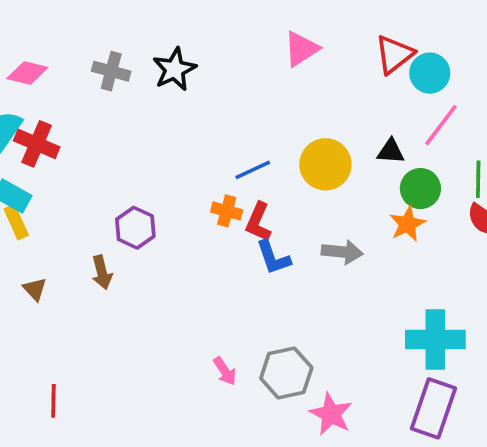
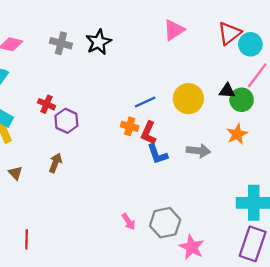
red cross: (37, 144) -> (46, 104), moved, size x0.7
green circle: (420, 189) -> (242, 100), moved
purple hexagon: (135, 228) -> (66, 121), moved
brown arrow: (102, 272) -> (55, 163), turned -144

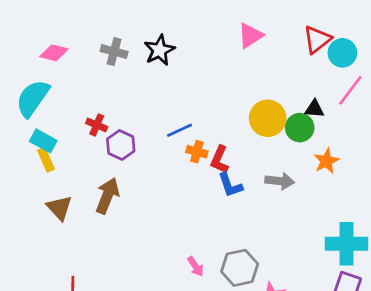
green circle: (242, 100) -> (300, 128), moved
blue line: (145, 102) -> (180, 130), moved
brown arrow: (55, 163) -> (107, 196), size x1.5
brown triangle: (15, 173) -> (59, 208), size x1.5

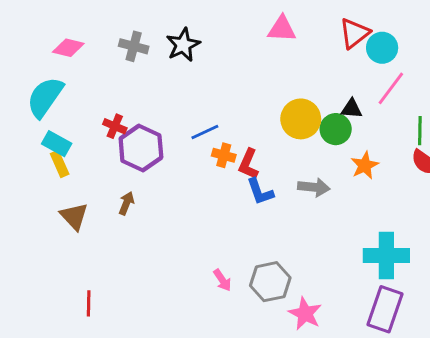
pink triangle: (250, 35) -> (282, 29), turned 36
purple hexagon: (121, 145) -> (141, 148), size x1.4
brown arrow: (107, 196) -> (126, 203), size x0.6

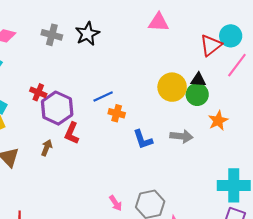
red triangle: (354, 33) -> (211, 45), moved
black triangle: (352, 109) -> (198, 80), moved
red L-shape: (248, 164) -> (72, 133), moved

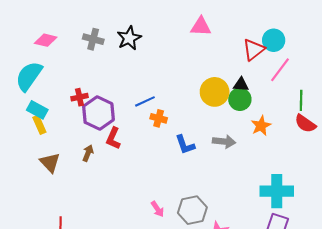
red cross: (38, 92) -> (79, 97), turned -35

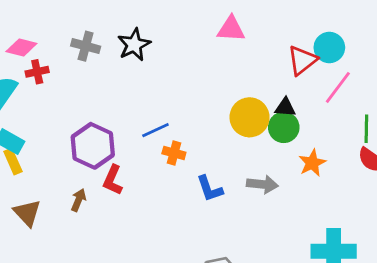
red cross: (79, 97) -> (37, 72), moved

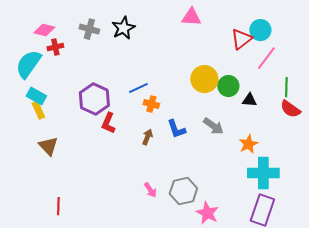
black triangle: (285, 107) -> (249, 100), moved
orange star: (312, 163) -> (248, 144), moved
gray arrow: (262, 184) -> (213, 126), turned 30
brown arrow: (78, 200) -> (147, 137), moved

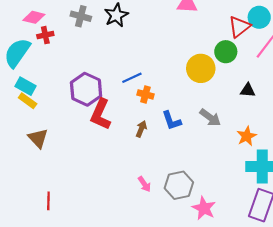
green circle: (228, 86) -> (226, 52), moved
yellow rectangle: (38, 110) -> (28, 101), turned -30
red L-shape: (108, 123) -> (101, 114), size x1.4

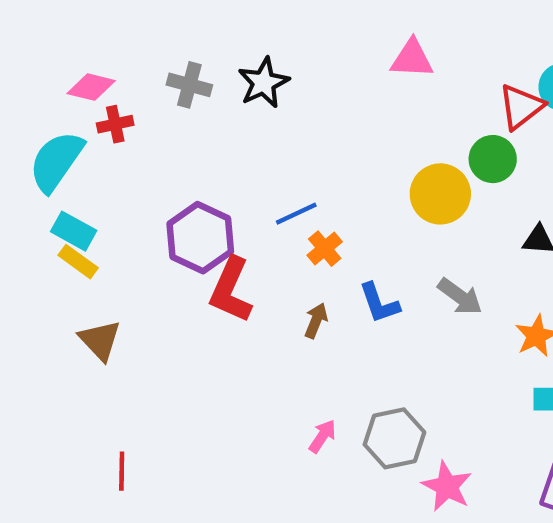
orange cross: (145, 94) -> (325, 249), turned 35
pink arrow: (144, 184) -> (322, 436), turned -112

